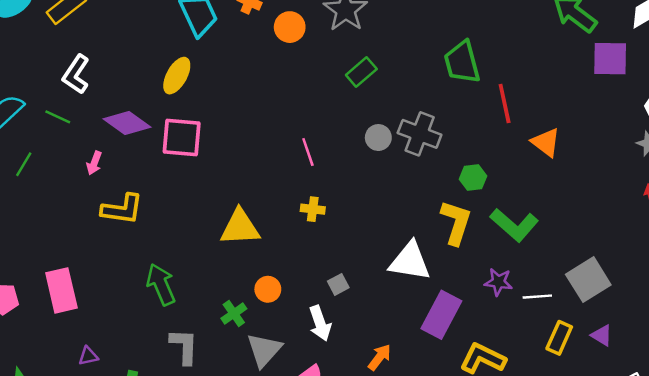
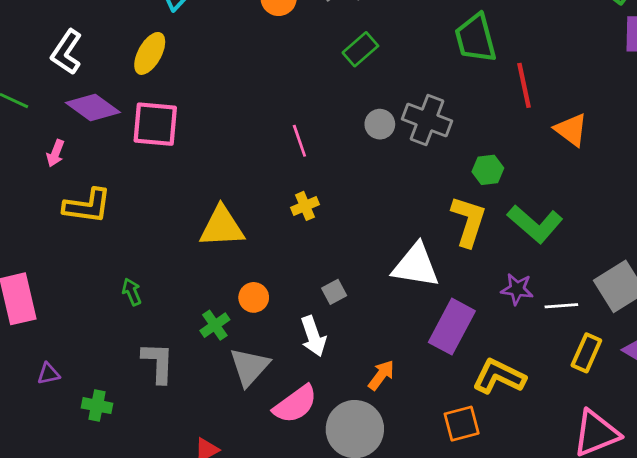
white L-shape: (76, 74) -> (67, 52), moved
yellow cross: (313, 209) -> (305, 206), turned -30
green arrow: (161, 284) -> (132, 292), size x0.6

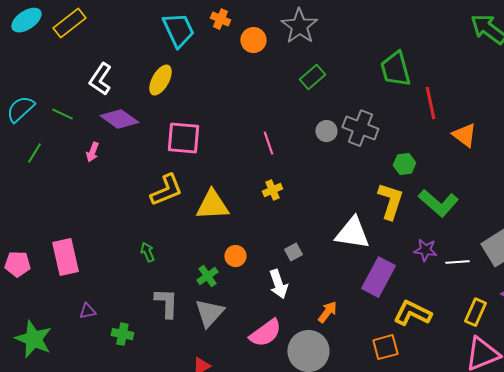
pink square: (155, 124) -> (183, 138), moved
yellow L-shape: (87, 206) -> (166, 190), moved, turned -30
yellow rectangle: (586, 353) -> (475, 312), moved
gray triangle: (250, 367) -> (209, 313), moved

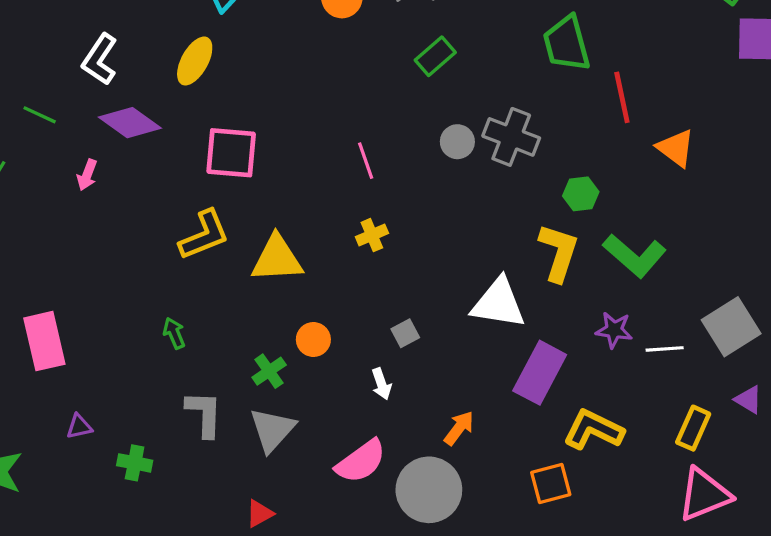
white arrow: (278, 284) -> (381, 384), size x0.7

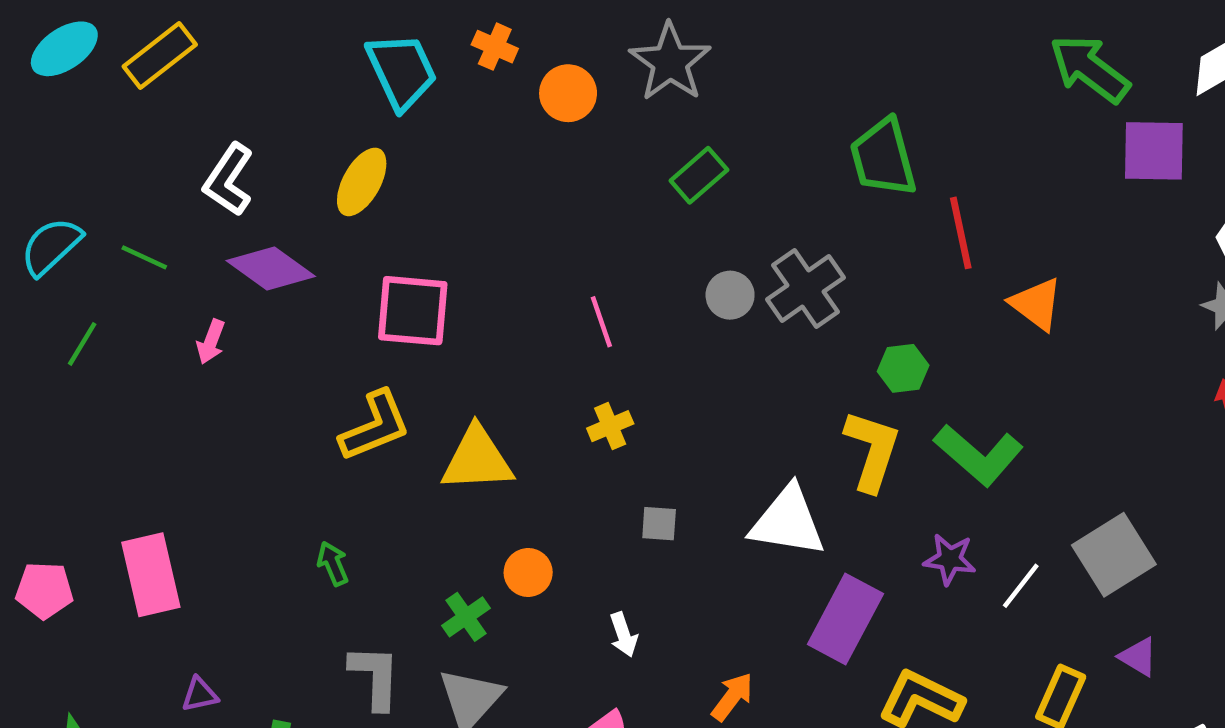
gray cross: (511, 137) -> (805, 288), turned 34
gray square: (405, 333) -> (659, 524), moved, turned 32
white line: (665, 349) -> (1021, 586), turned -48

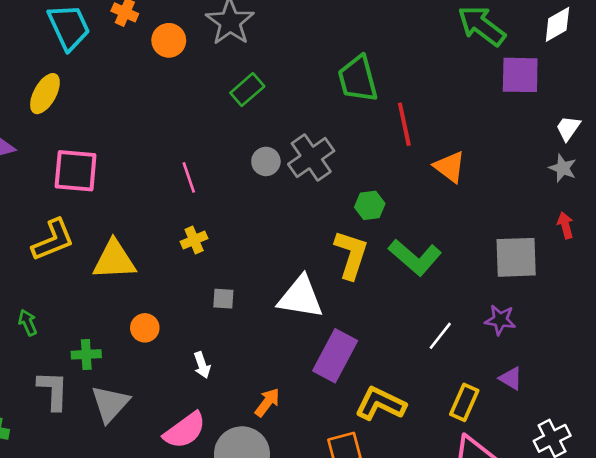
gray square: (1114, 555) -> (516, 257), moved, turned 30
purple star: (950, 559) -> (500, 320), moved
green cross: (466, 617) -> (86, 354), moved, turned 32

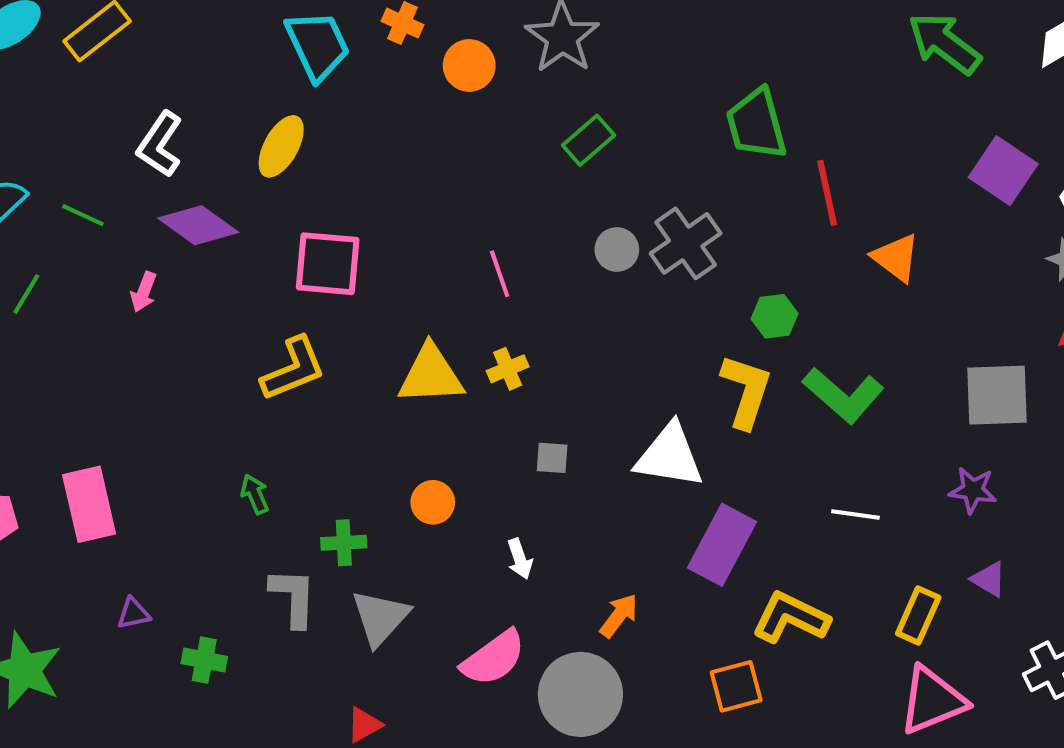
purple square: (520, 75) -> (1003, 171), moved, turned 33
yellow triangle: (114, 260) -> (431, 375), moved
white line: (440, 336) -> (855, 514), moved, turned 60

